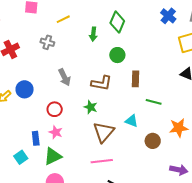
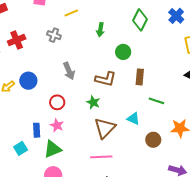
green diamond: (117, 22) -> (140, 20), moved

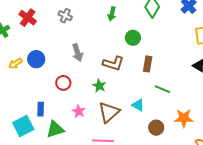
red cross: (17, 40) -> (28, 18), turned -36
pink star: (57, 125) -> (79, 111), moved
cyan square: (21, 148) -> (23, 126), size x1.5

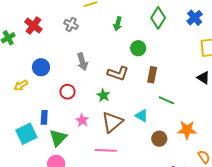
yellow arrow: (15, 63) -> (21, 85), moved
green triangle: (55, 129) -> (58, 138), turned -30

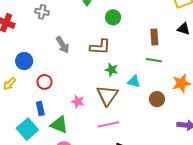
brown rectangle: (152, 75) -> (154, 37), moved
red circle: (67, 92) -> (45, 82), moved
green star: (103, 95) -> (112, 70), moved
green triangle: (58, 138) -> (59, 125), turned -36

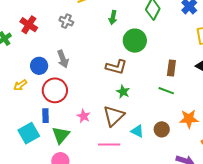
green circle: (113, 17) -> (135, 41), size x1.5
gray arrow: (63, 45) -> (63, 59), moved
cyan triangle: (134, 81) -> (137, 131), moved
red circle: (45, 82) -> (55, 90), size x1.6
green triangle: (59, 125) -> (61, 135), turned 36

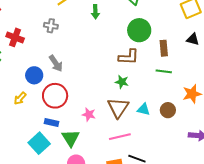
green circle: (135, 41) -> (139, 30), moved
brown L-shape: (116, 67) -> (129, 57), moved
blue rectangle: (45, 116) -> (51, 122), turned -64
cyan triangle: (137, 131) -> (144, 109), moved

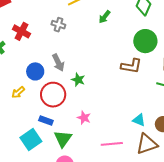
green arrow: (95, 12) -> (105, 17), turned 32
green star: (122, 82) -> (78, 80), moved
brown triangle: (118, 108) -> (147, 144), moved, turned 30

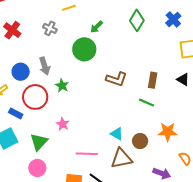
green circle: (145, 41) -> (84, 49), moved
blue rectangle: (46, 121) -> (16, 113), moved

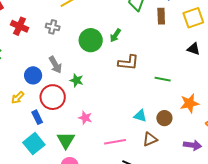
green arrow: (97, 27) -> (115, 35), moved
red cross: (12, 30) -> (20, 26), moved
brown rectangle: (153, 80) -> (161, 16), moved
blue rectangle: (16, 113) -> (37, 117), turned 48
brown triangle: (121, 159) -> (150, 139), size x0.7

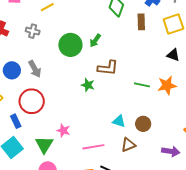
blue circle: (33, 75) -> (12, 70), moved
green star: (77, 80) -> (88, 85), moved
orange star: (189, 103) -> (167, 85), moved
pink star: (85, 118) -> (63, 130), moved

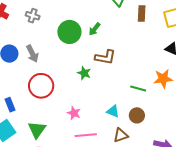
green line: (142, 85) -> (138, 88), moved
red circle: (32, 101) -> (41, 86), moved
pink star: (63, 130) -> (74, 113), moved

